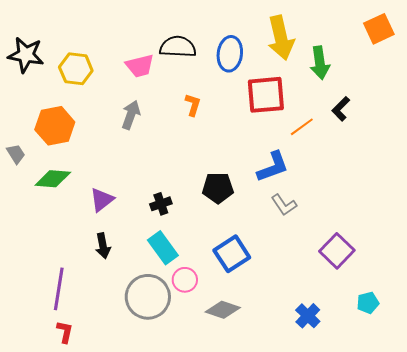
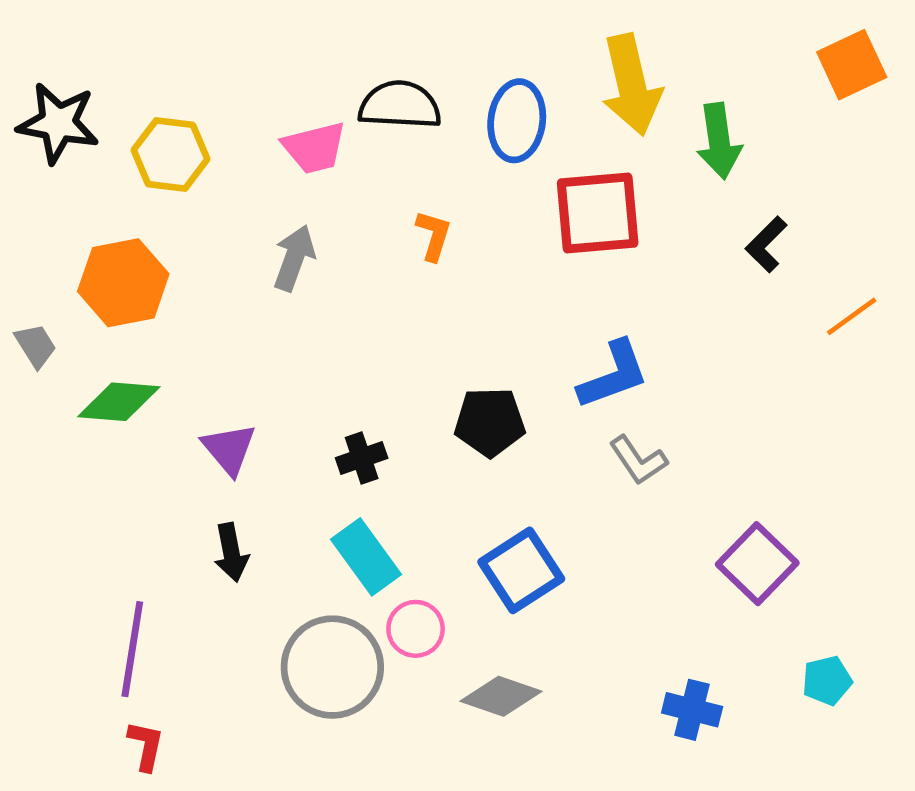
orange line: (302, 127) -> (852, 316), moved
purple triangle: (102, 200) -> (229, 449), turned -32
blue cross: (308, 316) -> (692, 710), turned -30

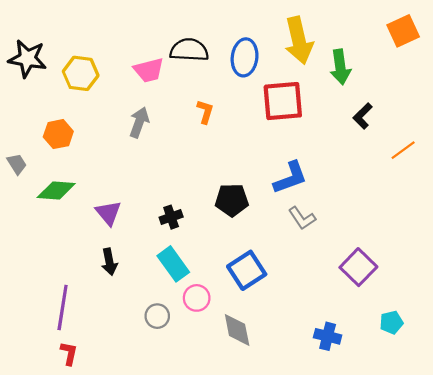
orange hexagon: (123, 283) -> (58, 134), size x0.7
gray circle: (332, 667) -> (157, 316), size x0.5
gray diamond: (501, 696) -> (237, 330), turned 60

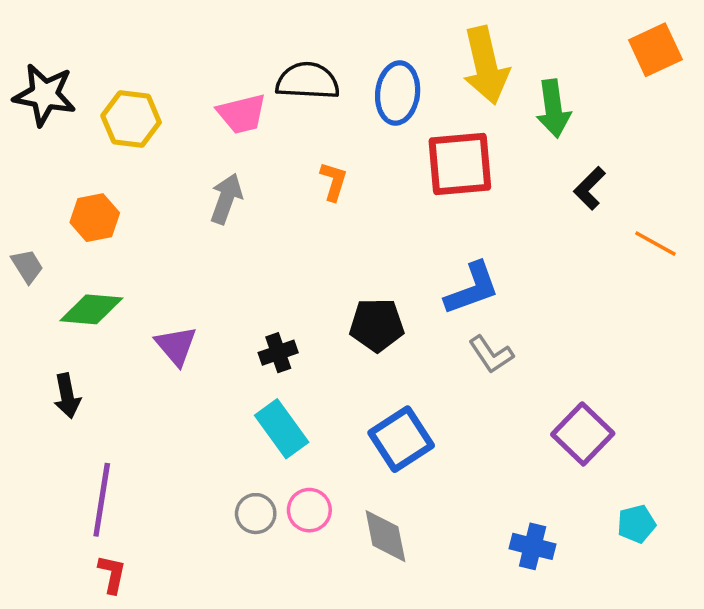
orange line: (403, 150) -> (655, 244), turned 65
black arrow: (109, 262) -> (67, 396), moved
pink circle: (197, 298) -> (309, 510), moved

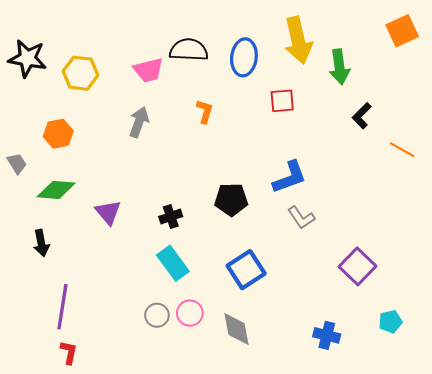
red square: (460, 164) -> (282, 101), size x0.6

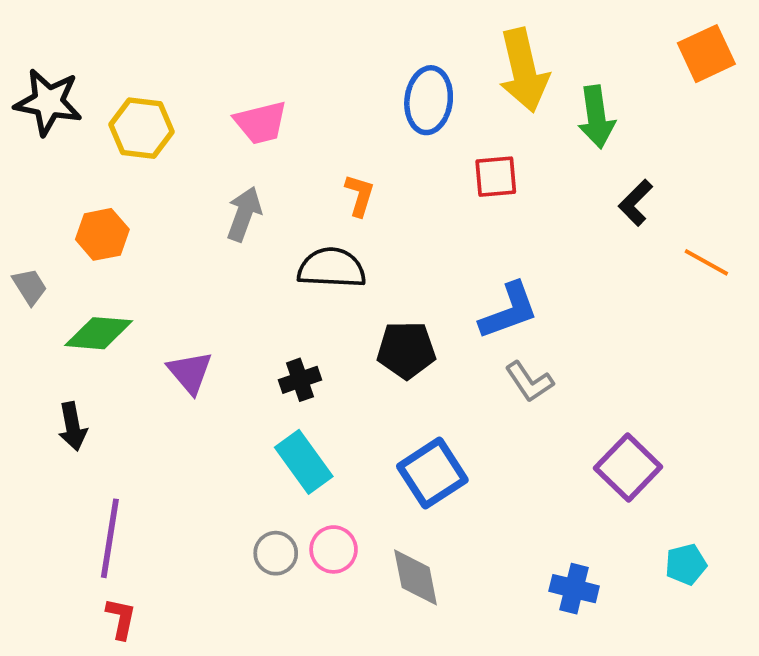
black semicircle: (189, 50) -> (332, 268), moved

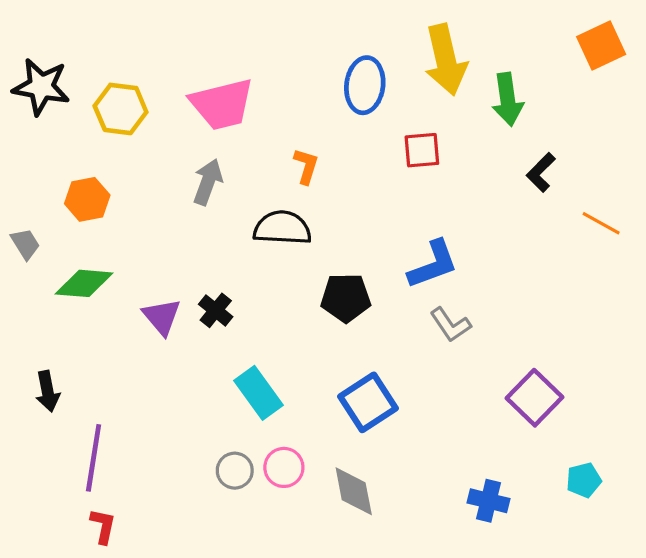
pink trapezoid: (261, 123) -> (222, 104), size x1.4
black cross: (300, 380) -> (216, 310), moved, turned -32
black arrow: (73, 426) -> (48, 391), moved

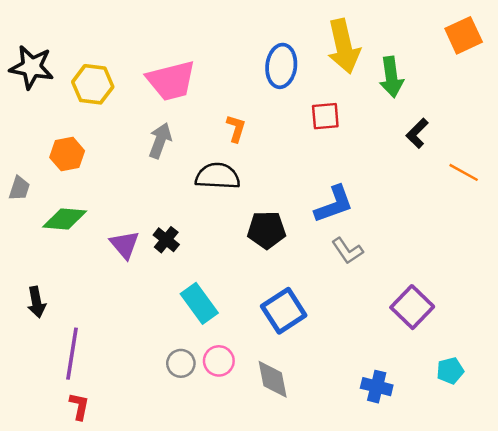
gray trapezoid: (25, 244) -> (19, 188), turned 50

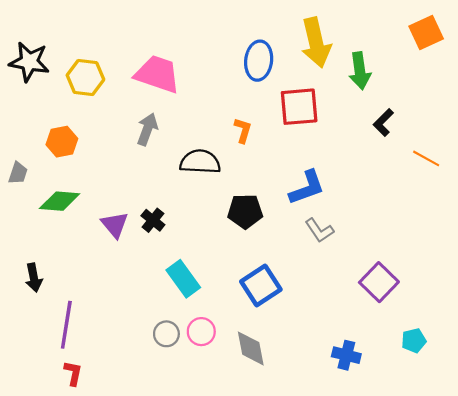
pink trapezoid: (171, 81) -> (157, 74), turned -147
red square: (325, 116) -> (299, 107), size x1.5
orange L-shape: (236, 128) -> (243, 130), moved

